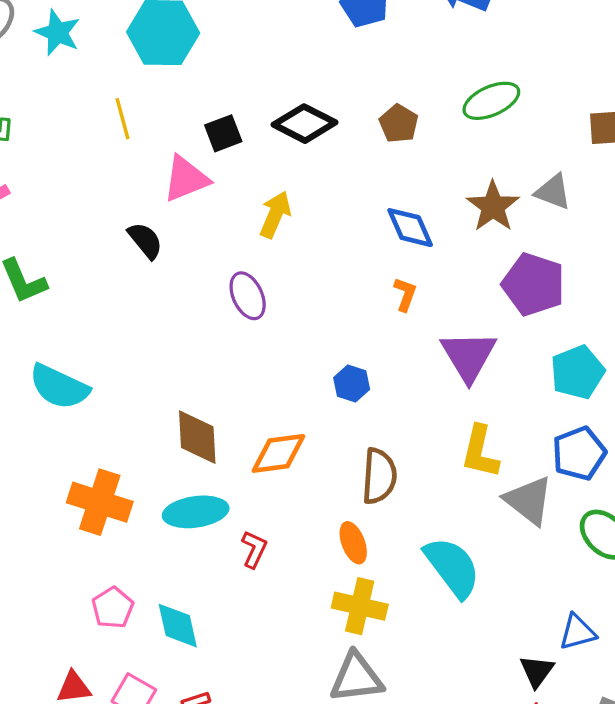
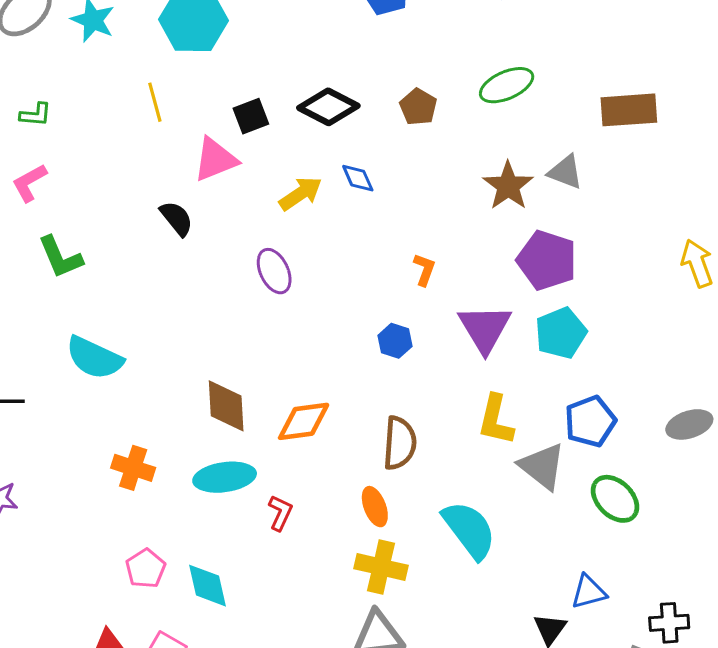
yellow arrow: (275, 215) -> (300, 194), turned 33
blue diamond: (410, 228) -> (358, 178), moved, size x0.7
cyan pentagon: (577, 372) -> (561, 333), moved
blue hexagon: (352, 384) -> (395, 341), moved
orange cross: (100, 502) -> (133, 468), size x0.7

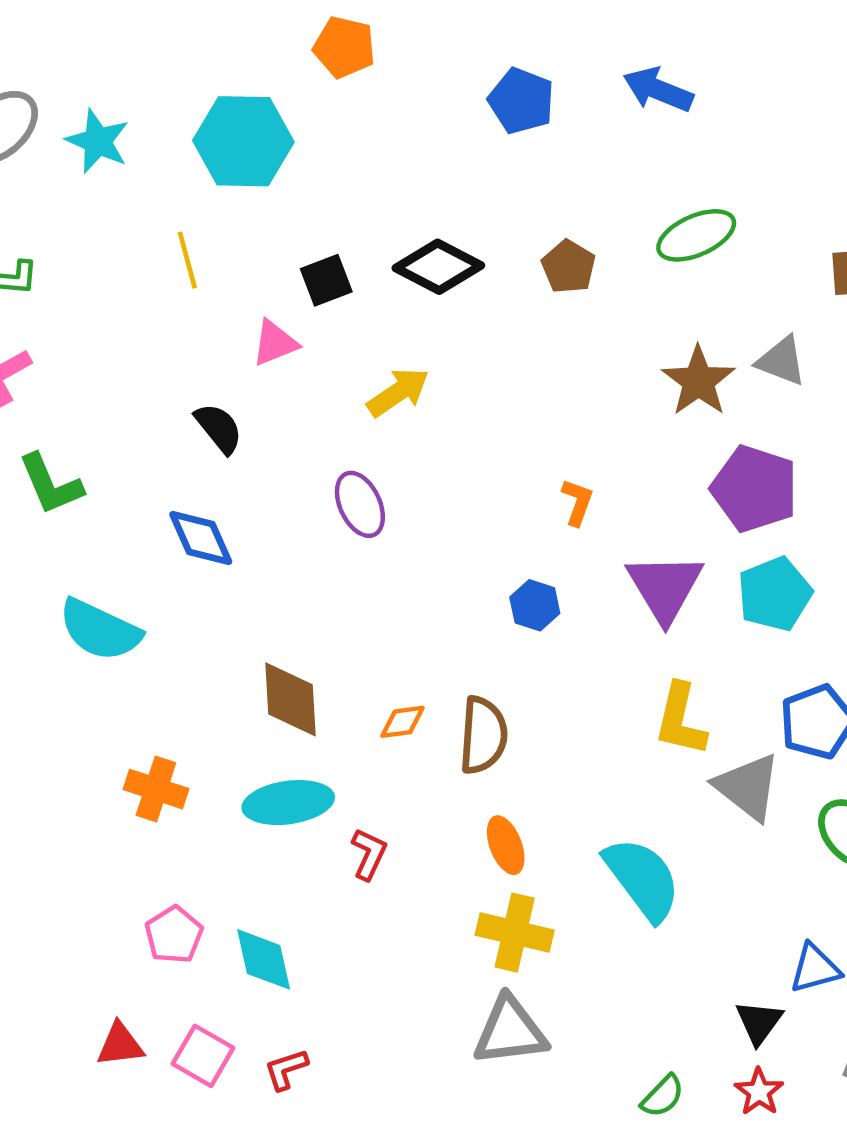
pink triangle: (215, 160) -> (275, 343), size x0.7
blue diamond: (358, 178) -> (201, 538), moved, size x1.4
orange diamond: (304, 421) -> (403, 722), size x0.6
brown semicircle: (400, 443) -> (483, 735), moved

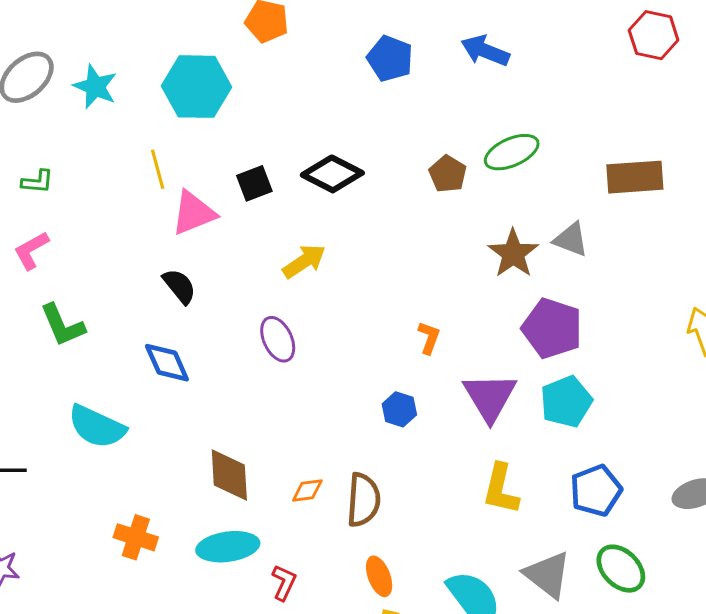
brown pentagon: (568, 267) -> (448, 174), moved
pink triangle: (275, 343) -> (193, 213), moved, size x1.4
gray triangle: (748, 787) -> (548, 575), moved

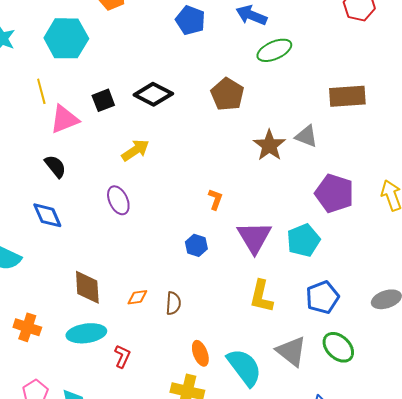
green ellipse: (512, 152) -> (274, 50), moved
brown pentagon: (448, 174) -> (227, 94), size x1.4
purple pentagon: (552, 328) -> (334, 193), moved
brown semicircle: (363, 500) -> (173, 303), size x0.7
orange ellipse: (379, 576) -> (200, 353), moved

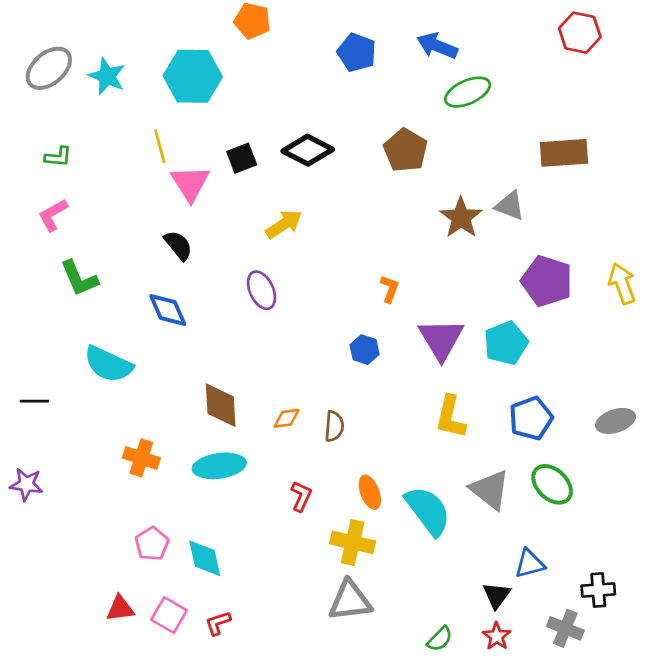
pink triangle: (64, 119) -> (190, 183), turned -40
red L-shape: (122, 356) -> (301, 496), moved

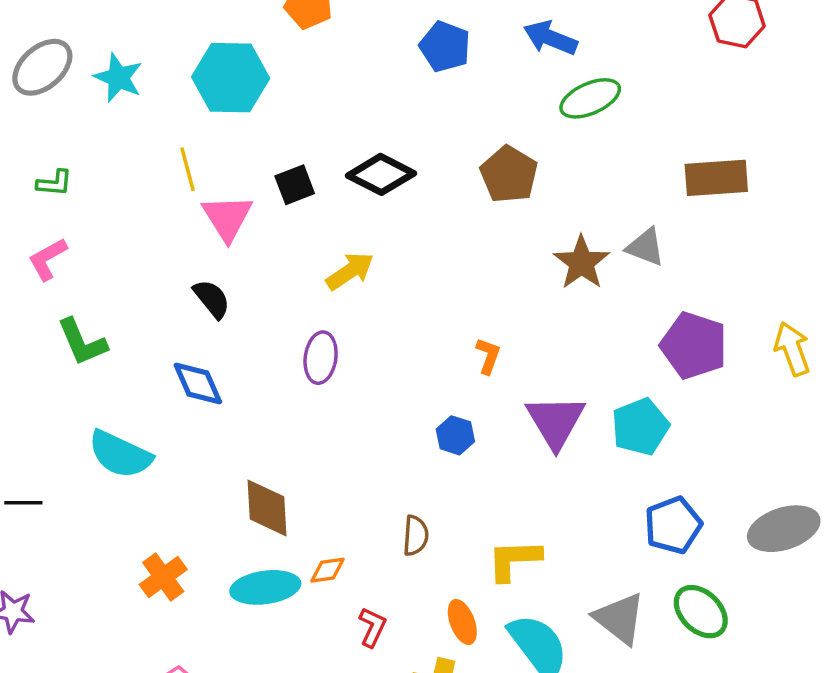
purple ellipse: (262, 290) -> (321, 358), turned 33
yellow L-shape: (450, 417) -> (514, 560), moved, turned 75
orange diamond: (287, 418) -> (327, 570), moved
gray ellipse: (615, 421) -> (784, 529), size x1.4
orange cross: (141, 458) -> (163, 577), turned 36

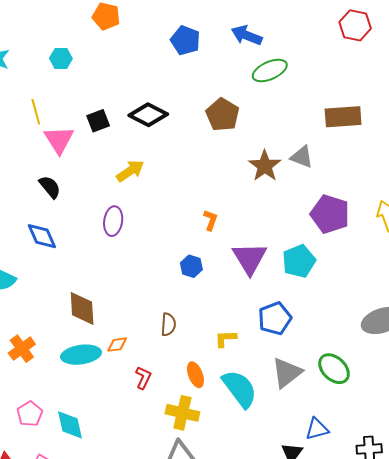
cyan hexagon: (231, 78) -> (61, 58), size x0.5
blue pentagon: (673, 525) -> (275, 318), moved
yellow L-shape: (514, 560) -> (226, 339), size x0.7
gray triangle: (620, 619) -> (287, 373), turned 44

